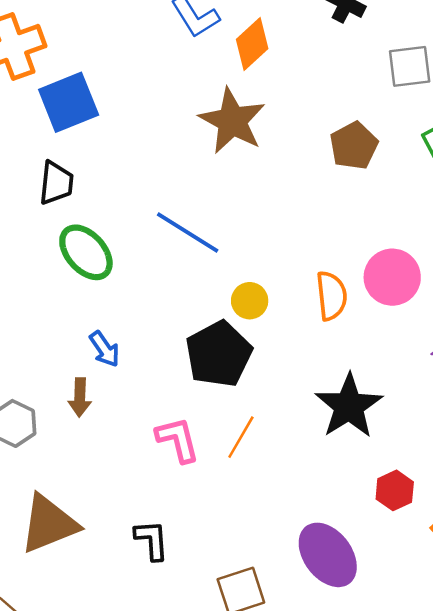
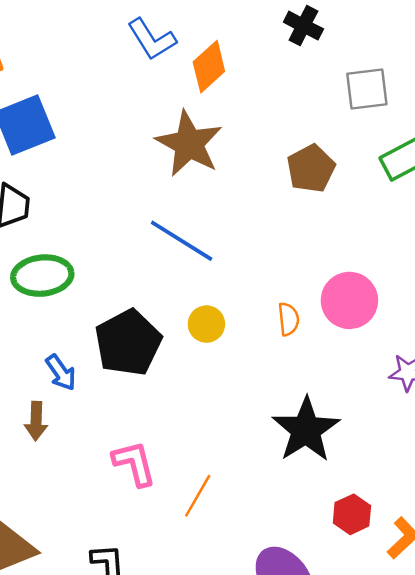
blue line: (188, 233) -> (182, 241), moved
green ellipse: (86, 252) -> (42, 276), turned -54
orange semicircle: (331, 296) -> (289, 319), size x0.7
black pentagon: (219, 354) -> (128, 343), moved
orange line: (241, 437) -> (198, 496), moved

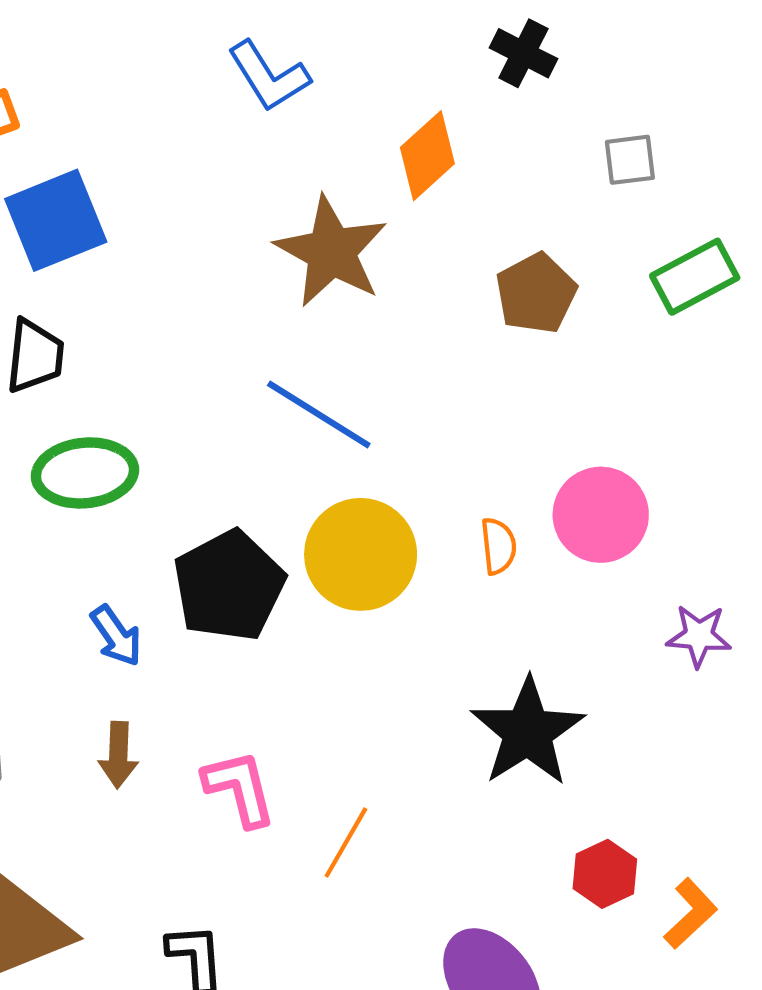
orange diamond: (209, 67) -> (427, 156), moved
gray square: (367, 89) -> (630, 160), size x0.7
yellow circle: (206, 324) -> (361, 554), size x1.8
brown arrow: (36, 421) -> (118, 755), moved

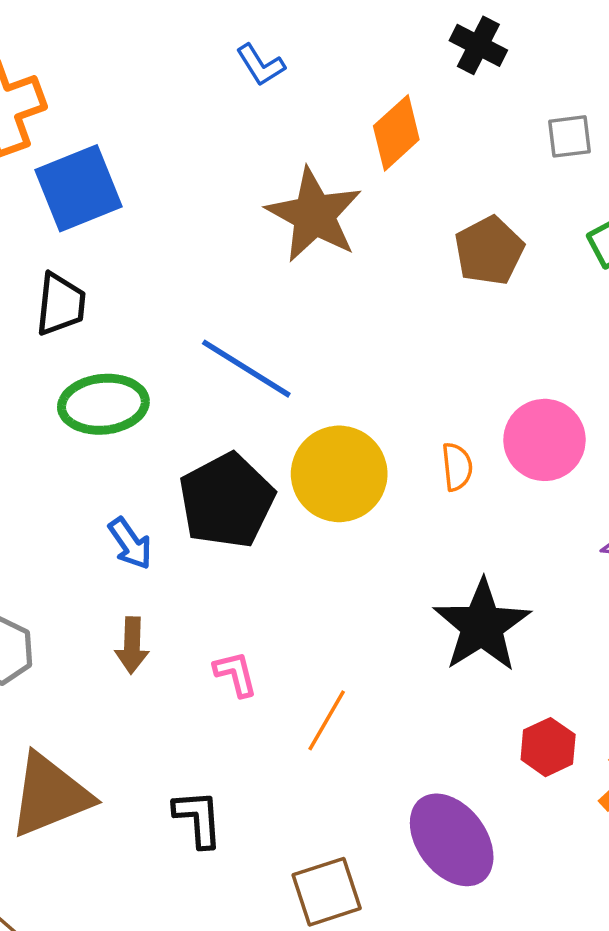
blue L-shape: (269, 76) -> (261, 65), size x0.7
blue line: (319, 415) -> (246, 369), moved
pink L-shape: (239, 788) -> (236, 674), size x0.7

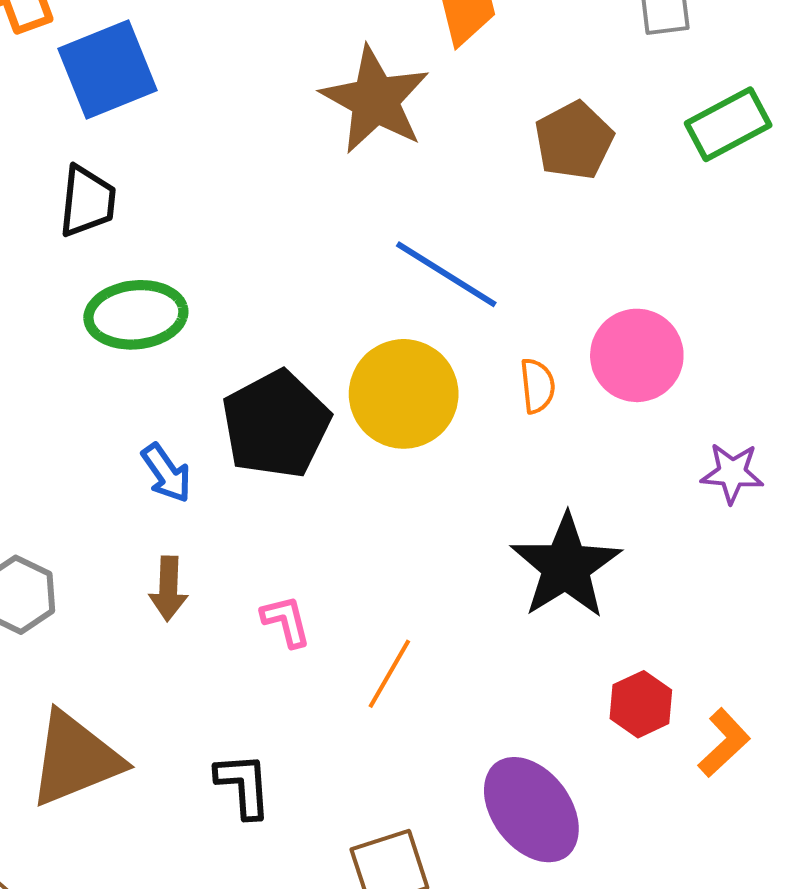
blue line: (246, 369) -> (446, 274), moved

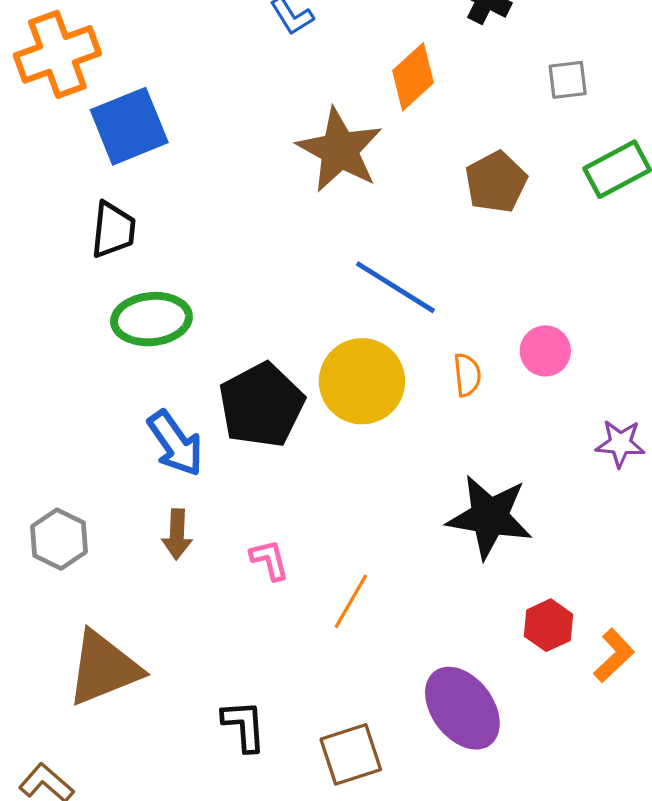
pink circle: (637, 355) -> (545, 351), size x0.7
blue arrow: (166, 473) -> (175, 443), size x1.4
black star: (566, 566) -> (490, 517), turned -30
black L-shape: (243, 785) -> (244, 726), moved

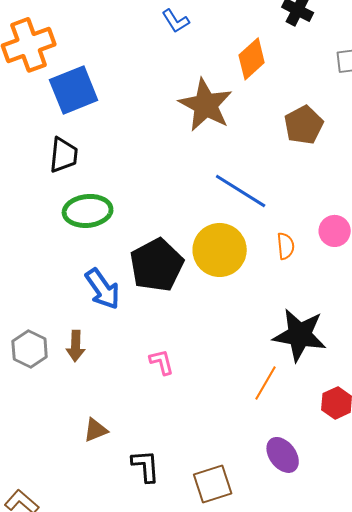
brown arrow: (177, 534) -> (76, 346), moved
orange line: (351, 601) -> (266, 383), moved
brown triangle: (104, 668) -> (96, 430), moved, size x0.5
purple ellipse: (462, 708) -> (283, 455), size x0.7

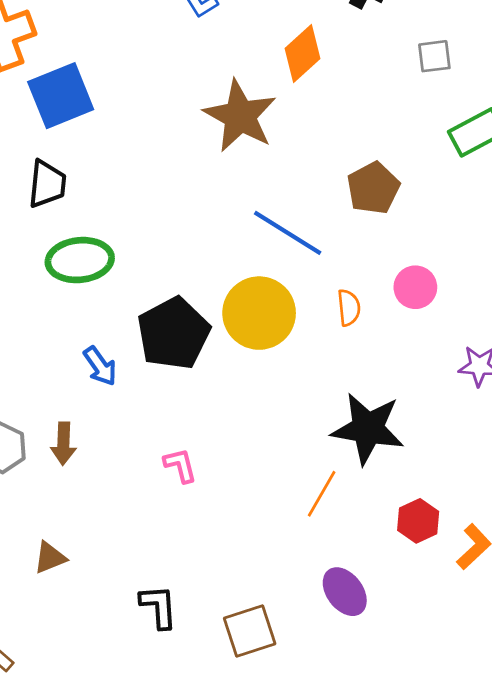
brown pentagon: (304, 125) -> (373, 188), moved
blue arrow: (103, 289) -> (100, 366), size x0.7
brown triangle: (96, 430) -> (50, 558), moved

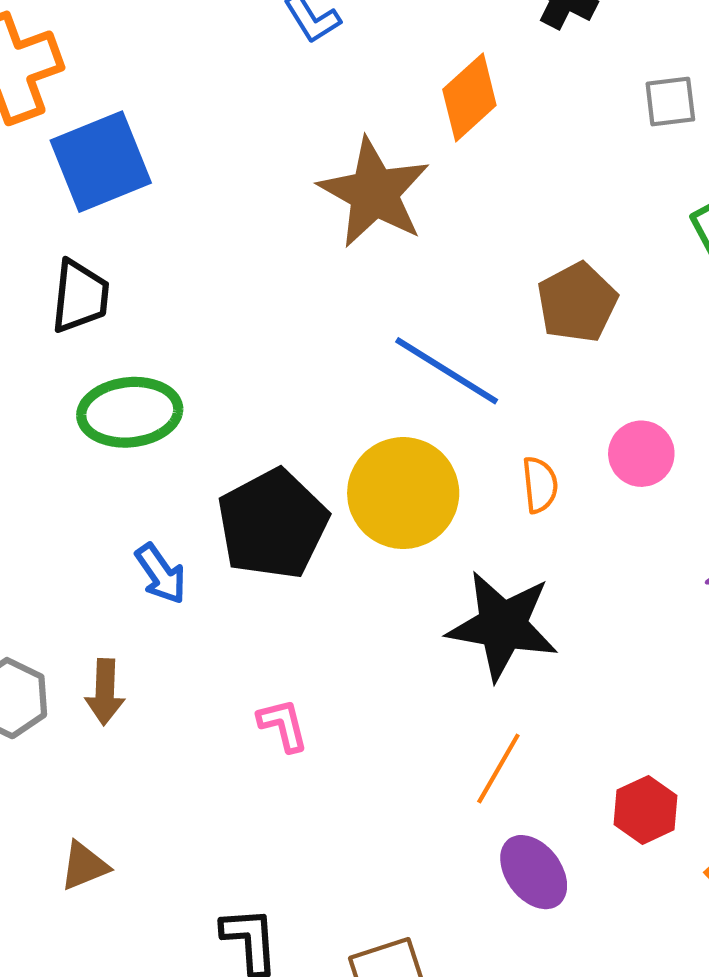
black star: (368, 429) -> (503, 626), moved
purple ellipse: (345, 592) -> (534, 872), moved

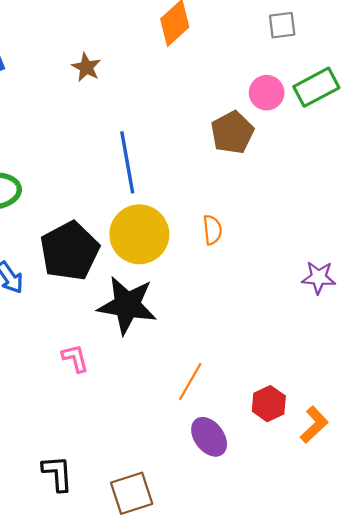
brown star: (374, 193) -> (86, 67), moved, size x0.5
blue line: (447, 371) -> (127, 162), moved, turned 48
pink circle: (641, 454) -> (267, 93), moved
black star: (503, 626) -> (127, 305), moved

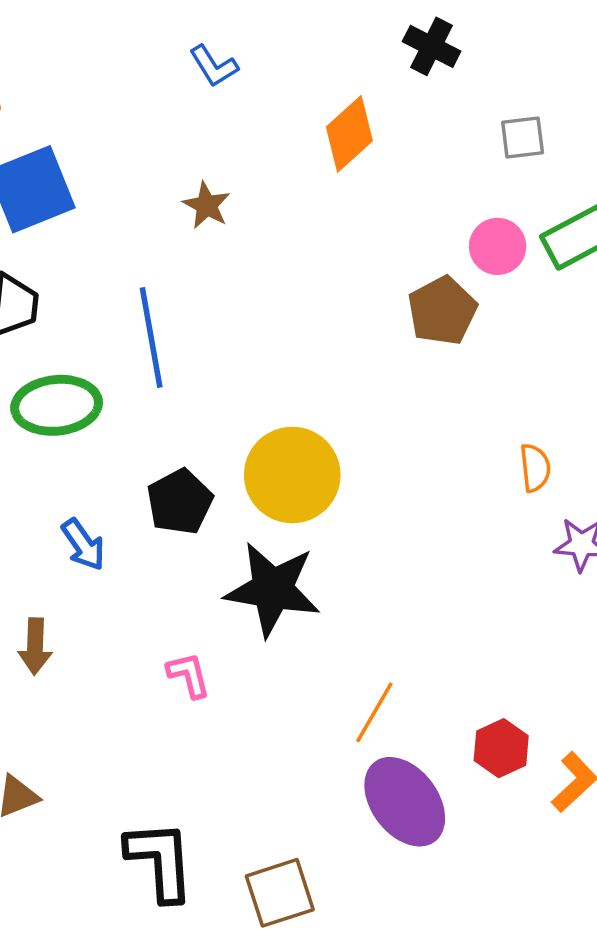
blue line: (127, 162) -> (151, 337), moved
orange semicircle: (212, 230) -> (535, 468), moved
black pentagon: (70, 251) -> (180, 502), size x0.7
purple ellipse: (209, 437) -> (405, 802), size x1.4
black L-shape: (57, 473) -> (160, 861), size x1.4

